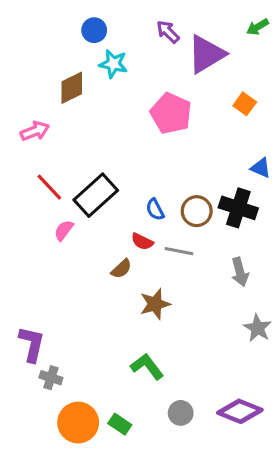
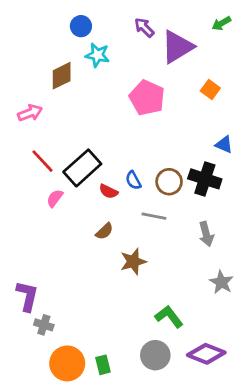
red semicircle: (142, 242) -> (108, 191), moved
green L-shape: (147, 366) -> (169, 317), moved
gray circle: (181, 413) -> (155, 355), size x1.4
green rectangle: (120, 424) -> (103, 365), turned 42

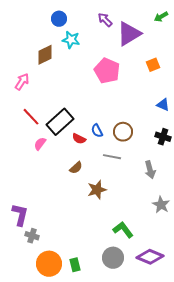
orange square: (210, 89) -> (153, 65), turned 32
pink arrow: (30, 113) -> (22, 82), turned -36
black cross: (205, 179) -> (163, 137), moved, size x0.7

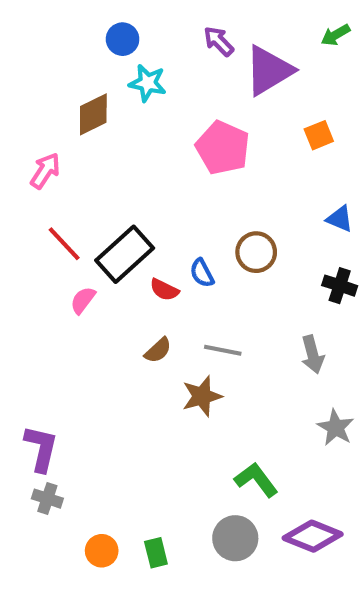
brown circle: (123, 132) -> (256, 252), moved
gray line: (112, 157) -> (223, 350), moved
gray cross: (32, 236) -> (47, 499), moved
orange circle: (49, 264) -> (102, 551), size x0.6

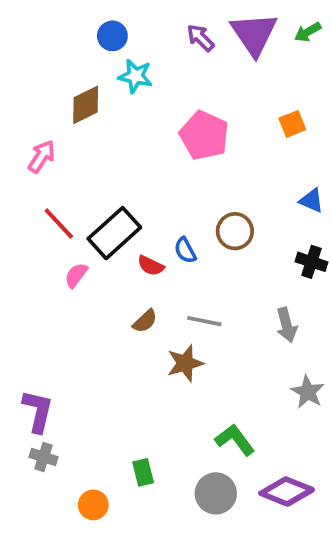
purple triangle: (269, 70) -> (254, 34), moved, turned -33
green rectangle: (156, 553) -> (143, 472), moved

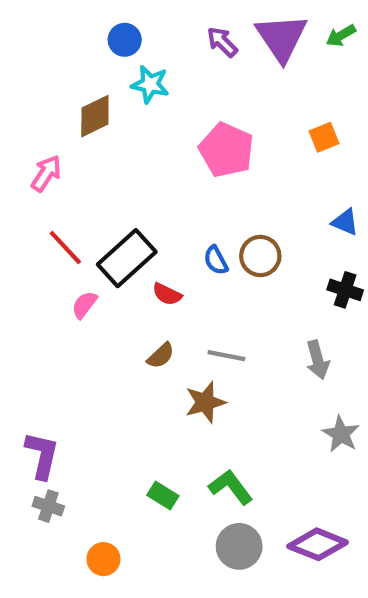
blue semicircle: (185, 250) -> (216, 260), moved
green L-shape: (235, 440) -> (231, 487), moved
green rectangle: (143, 472) -> (163, 496), moved, turned -44

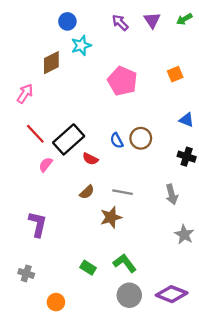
purple triangle: (282, 38) -> (152, 20), size x0.6
cyan star: (150, 84) -> (81, 45), turned -30
purple L-shape: (42, 455) -> (38, 224), moved

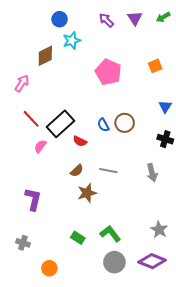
blue triangle: (187, 120) -> (165, 107), turned 40
brown star: (111, 217) -> (87, 193), moved
gray star: (184, 234) -> (159, 230), moved

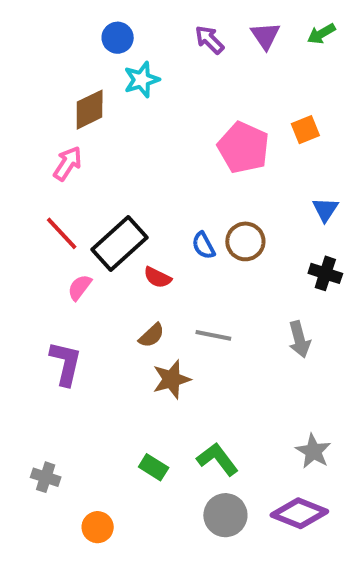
pink pentagon: (108, 72) -> (243, 148), moved
pink arrow: (22, 83) -> (68, 164), moved
purple L-shape: (33, 199) -> (66, 363), moved

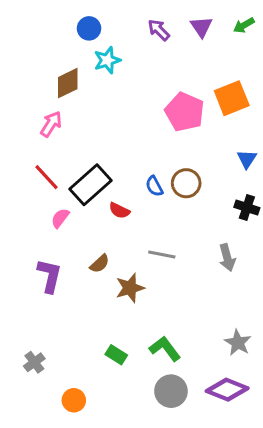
orange square: (305, 130) -> (232, 98), size x1.6
brown semicircle: (152, 335) -> (100, 264), moved
gray cross: (46, 477) -> (34, 362), turned 35

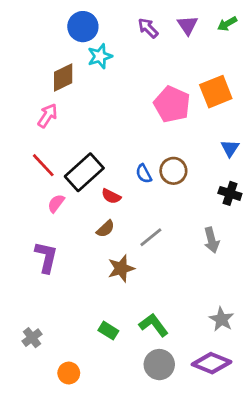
blue circle: (89, 28) -> (83, 27), size x1.4
gray line: (162, 255) -> (151, 237), turned -50
brown semicircle: (100, 264) -> (106, 229), moved

